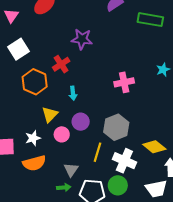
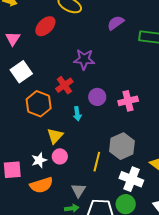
purple circle: (81, 122) -> (97, 97), moved
pink circle: (62, 134) -> (60, 156), moved
yellow line: (98, 152) -> (97, 162), moved

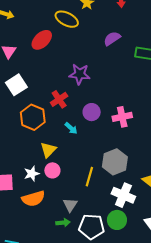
cyan arrow: (77, 114) -> (71, 128), turned -40

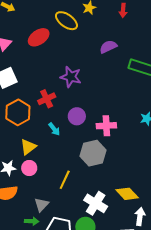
gray hexagon: (115, 162) -> (93, 153), moved

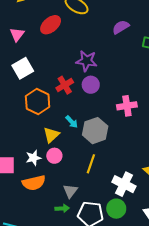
purple circle: (77, 116) -> (91, 85), moved
cyan arrow: (54, 129) -> (72, 122), moved
gray hexagon: (93, 153) -> (95, 131), moved

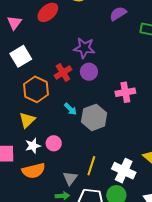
yellow triangle: (51, 135) -> (27, 120), moved
yellow line: (91, 164) -> (91, 166), moved

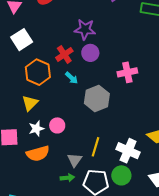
cyan arrow: (70, 109) -> (72, 78), moved

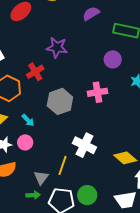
purple circle: (90, 53) -> (113, 59), moved
cyan arrow: (72, 78) -> (28, 120), moved
gray hexagon: (97, 98) -> (60, 101), moved
white cross: (128, 151) -> (84, 145), moved

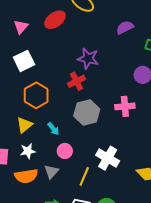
red cross: (35, 72) -> (77, 81), moved
pink circle: (25, 142) -> (65, 151), moved
gray triangle: (41, 178) -> (51, 172), moved

